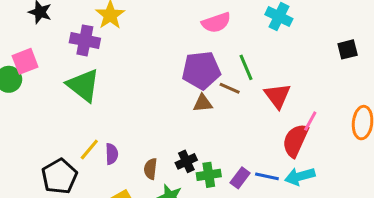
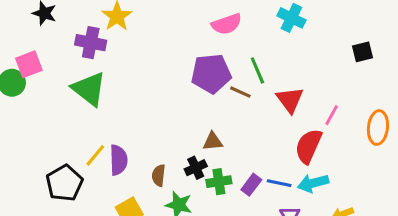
brown triangle: (203, 103) -> (213, 141), moved
pink line: (310, 121) -> (332, 115), moved
purple semicircle: (112, 154) -> (118, 160), size x1.4

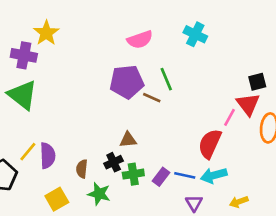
black square: (363, 52) -> (257, 82), moved
red triangle: (290, 100) -> (248, 104), moved

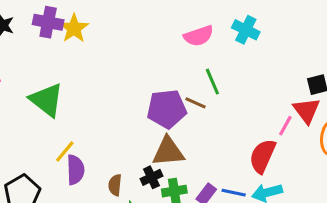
pink semicircle: (140, 40) -> (199, 36), moved
purple cross: (24, 55) -> (48, 22), moved
purple pentagon: (127, 82) -> (167, 109), moved
brown triangle: (128, 140) -> (168, 152), size x1.6
yellow line: (28, 152) -> (65, 152), moved

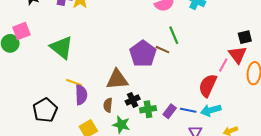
purple pentagon: (167, 109) -> (143, 54), turned -30
yellow line: (65, 152) -> (74, 82), turned 70
brown triangle: (168, 152) -> (117, 79), moved

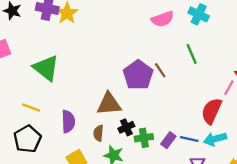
green line: (174, 35) -> (192, 54), moved
brown line: (162, 50) -> (160, 70), turned 32
yellow line: (74, 82) -> (31, 108), moved

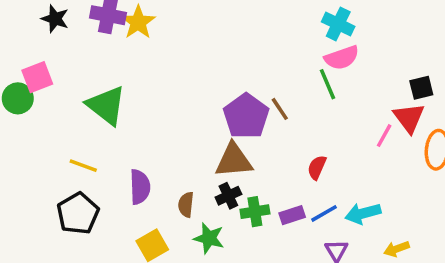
pink semicircle: (163, 19) -> (342, 58), moved
brown triangle: (109, 104) -> (234, 160), moved
red semicircle: (211, 111) -> (317, 167), moved, size x0.6
blue line: (189, 139) -> (324, 213), turned -42
purple rectangle: (168, 140) -> (292, 215), turned 35

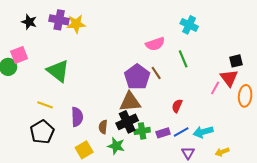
yellow star: (138, 22) -> (76, 24), turned 30
pink semicircle: (342, 58) -> (155, 44), moved
black cross: (228, 196) -> (127, 122), size x1.5

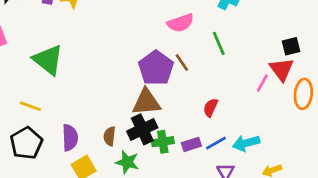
purple semicircle: (77, 117) -> (70, 138), moved

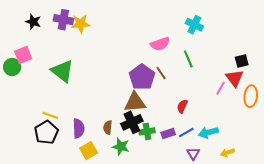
yellow line: (30, 106) -> (50, 115), moved

